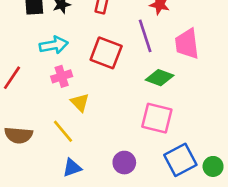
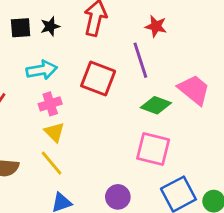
pink trapezoid: (187, 44) -> (194, 90), moved, turned 136
yellow triangle: (80, 102) -> (54, 132), moved

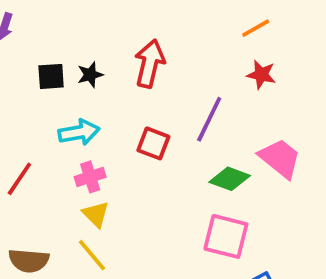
red star: (156, 26) -> (261, 75), moved
purple line: (140, 60) -> (209, 119), turned 44
red square: (98, 78) -> (153, 143), size x0.7

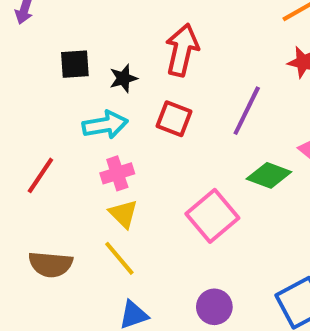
black star: (90, 75) -> (123, 78), moved
red square: (153, 143) -> (174, 119), moved
pink square: (226, 236) -> (212, 216), moved, turned 36

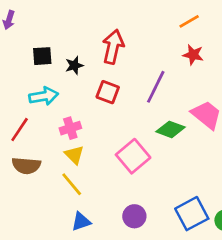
cyan arrow: (105, 125) -> (44, 96), moved
brown semicircle: (51, 264) -> (26, 166), moved

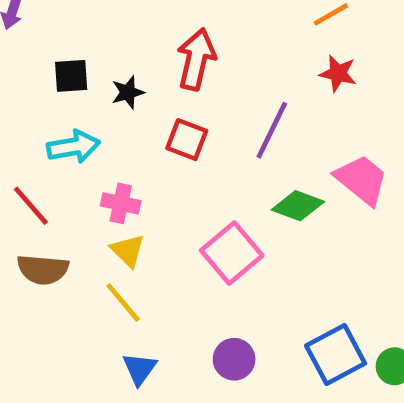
pink cross: (70, 128) -> (121, 203), turned 30
red line: (20, 129) -> (31, 206), turned -75
blue triangle: (81, 222) -> (140, 369), turned -35

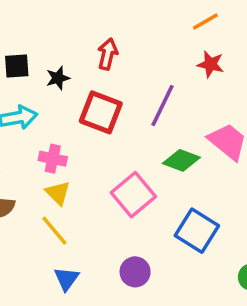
red arrow: (196, 59) -> (108, 54), size x0.7
red square: (187, 140) -> (101, 112), size x1.4
blue square: (336, 354) -> (197, 231), moved, turned -30

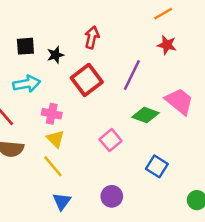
red square: (101, 112) -> (87, 80), turned 32
pink square: (133, 195) -> (111, 140), size x0.7
blue square: (197, 231) -> (157, 166), size x0.7

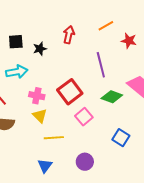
orange line: (163, 14) -> (106, 26), moved
purple line: (132, 75) -> (101, 65), turned -40
red square: (87, 80) -> (70, 92), moved
yellow line: (53, 166) -> (54, 138), moved, turned -54

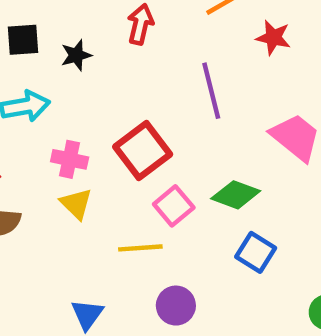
green diamond: (112, 97) -> (236, 195), moved
yellow line: (54, 138) -> (140, 248), moved

